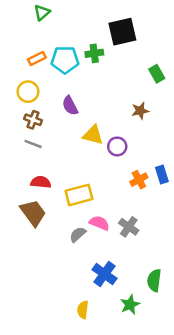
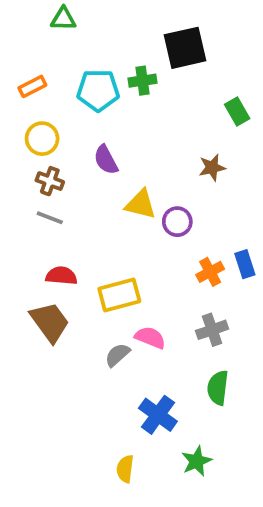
green triangle: (42, 13) -> (63, 19), turned 42
orange rectangle: (37, 58) -> (32, 86), moved
gray cross: (129, 227) -> (212, 330), moved, turned 36
green semicircle: (154, 280) -> (218, 388), moved

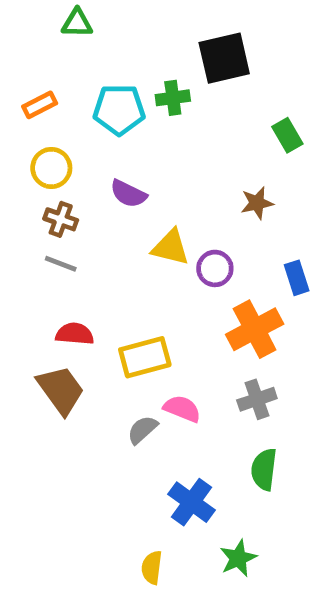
purple semicircle: (106, 160) -> (128, 194), turned -36
blue rectangle: (245, 264) -> (297, 278), moved
orange cross: (210, 272) -> (255, 329), size x1.6

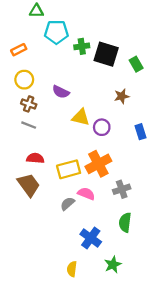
black square: (224, 58) -> (106, 54), moved, turned 30
cyan pentagon: (119, 110) -> (56, 32), moved
orange cross: (255, 329) -> (98, 164), moved

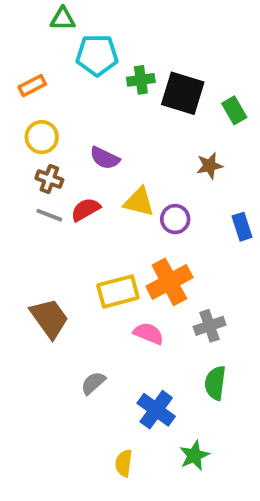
red semicircle: (35, 158) -> (86, 210), moved, turned -35
gray semicircle: (67, 204) -> (93, 383), moved

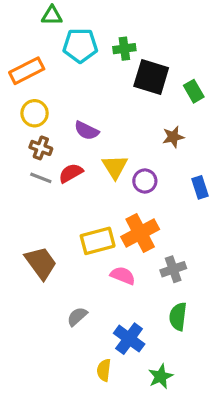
green cross: (141, 80) -> (124, 49), moved
orange rectangle: (32, 86) -> (27, 71), size x1.5
yellow triangle: (139, 202) -> (115, 167), turned 44
yellow semicircle: (124, 463) -> (104, 370), moved

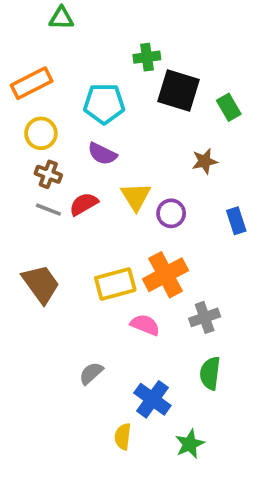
cyan pentagon: (80, 45) -> (104, 104), moved
brown trapezoid: (41, 263) -> (41, 284), moved

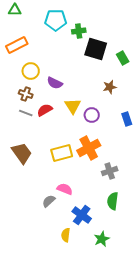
green triangle: (61, 18) -> (15, 10), moved
cyan pentagon: (104, 104) -> (56, 20), moved
yellow circle: (41, 133) -> (31, 71), moved
pink semicircle: (145, 325) -> (65, 189), moved

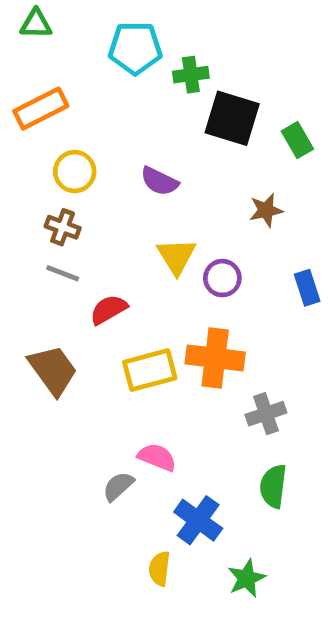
purple semicircle: (55, 83) -> (159, 181), moved
red semicircle: (45, 110) -> (109, 310), moved
orange cross: (89, 148) -> (215, 358), turned 35

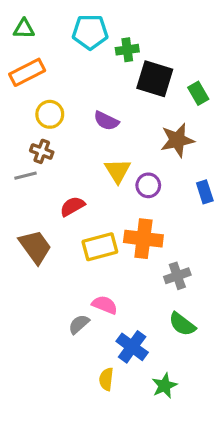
green triangle: (36, 24) -> (24, 29), moved
brown star: (266, 210) -> (177, 140), size x1.5
gray line: (63, 273) -> (26, 176), moved, turned -35
green semicircle: (273, 486) -> (182, 324), turned -60

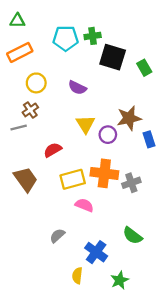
cyan pentagon: (90, 32) -> (66, 38), moved
brown star: (177, 140) -> (129, 118), moved
brown cross: (42, 151) -> (30, 110), turned 35
gray cross: (177, 276) -> (131, 183), moved
pink semicircle: (105, 305) -> (84, 205), moved

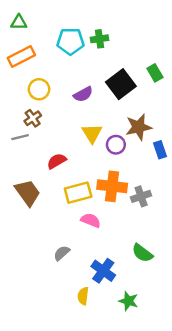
black square: (113, 57) -> (121, 84), moved, turned 36
purple semicircle: (77, 88) -> (83, 94), turned -54
green star: (120, 280) -> (128, 301), turned -30

